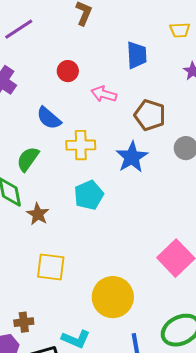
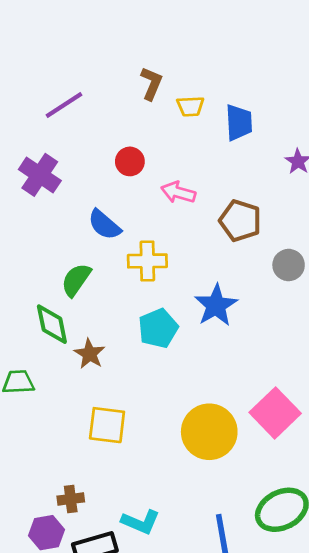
yellow trapezoid: (180, 30) -> (190, 106), moved
blue trapezoid: (137, 55) -> (239, 122), moved
blue star: (132, 157) -> (216, 305), moved
yellow circle: (113, 297) -> (209, 432), moved

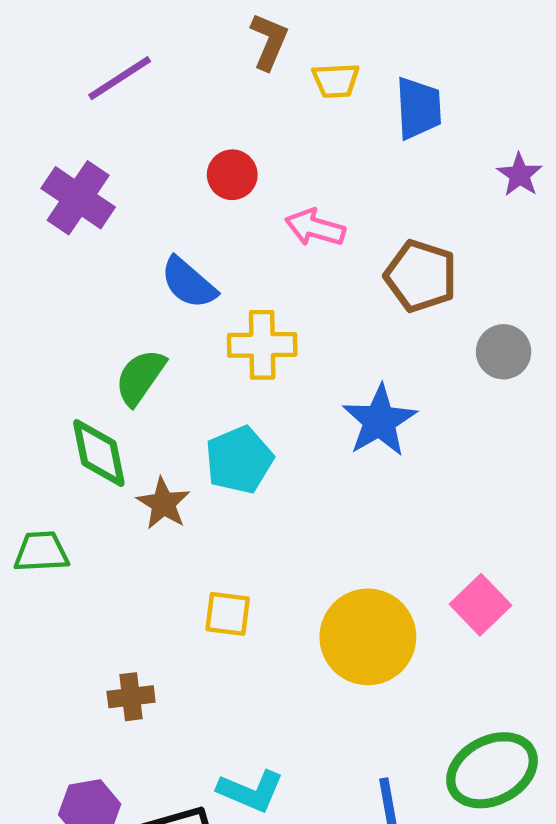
cyan pentagon: (158, 328) -> (239, 460), moved
pink square: (275, 413) -> (481, 605), size x0.7
yellow square: (107, 425) -> (228, 614), moved, size x0.7
brown cross: (71, 499) -> (131, 697), moved

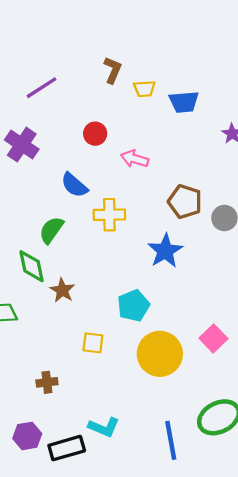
blue trapezoid: (418, 108) -> (184, 102), turned 88
brown pentagon: (421, 276) -> (185, 202), moved
cyan pentagon: (239, 460) -> (133, 306), moved

